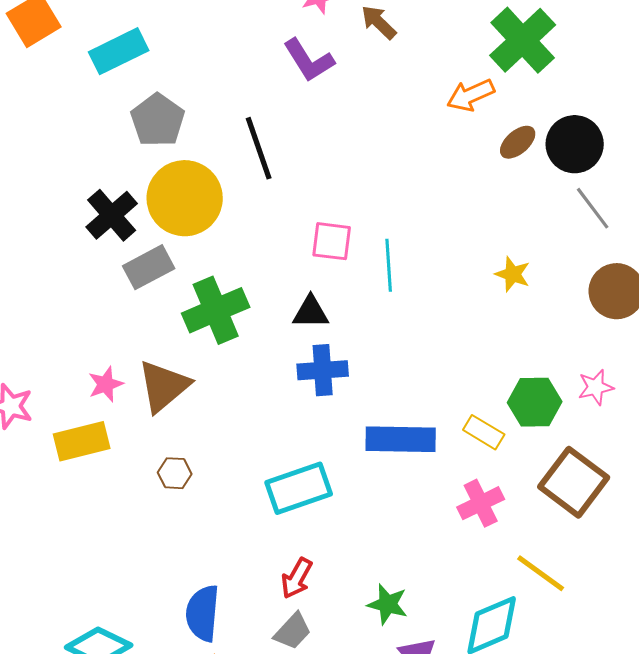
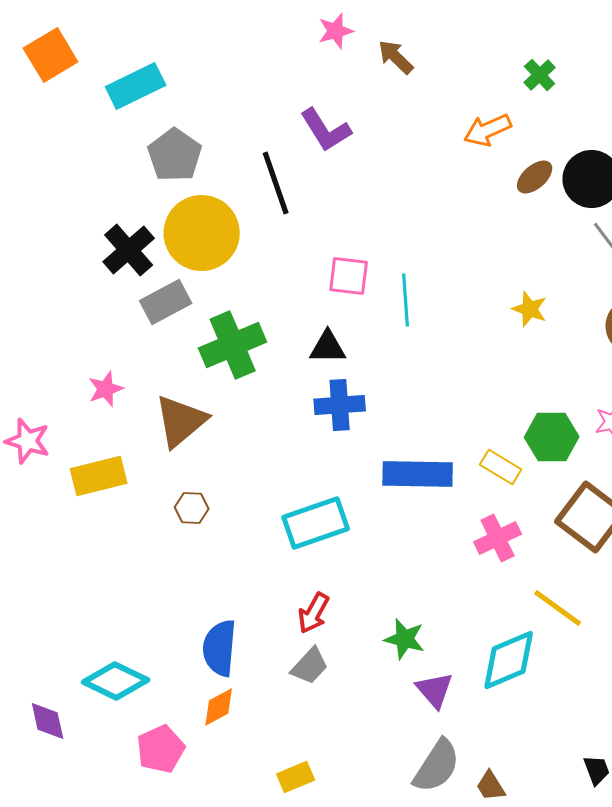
green cross: (523, 40) -> (540, 75), size x0.5
purple L-shape: (309, 60) -> (326, 130), moved
pink star: (106, 384) -> (106, 389), moved

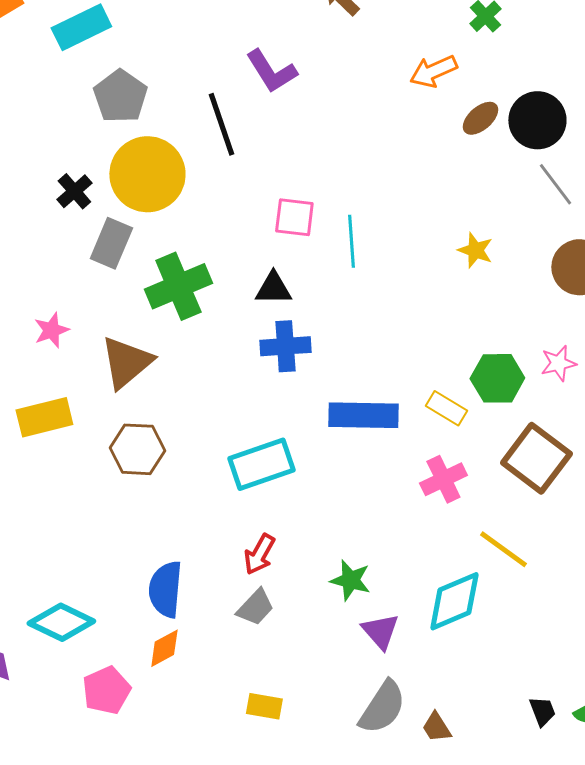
black cross: (129, 250) -> (74, 191), size x0.7
gray rectangle: (166, 302) -> (111, 243), turned -39
brown hexagon: (192, 508) -> (137, 449), size x1.6
yellow rectangle: (296, 777) -> (264, 706), moved, turned 33

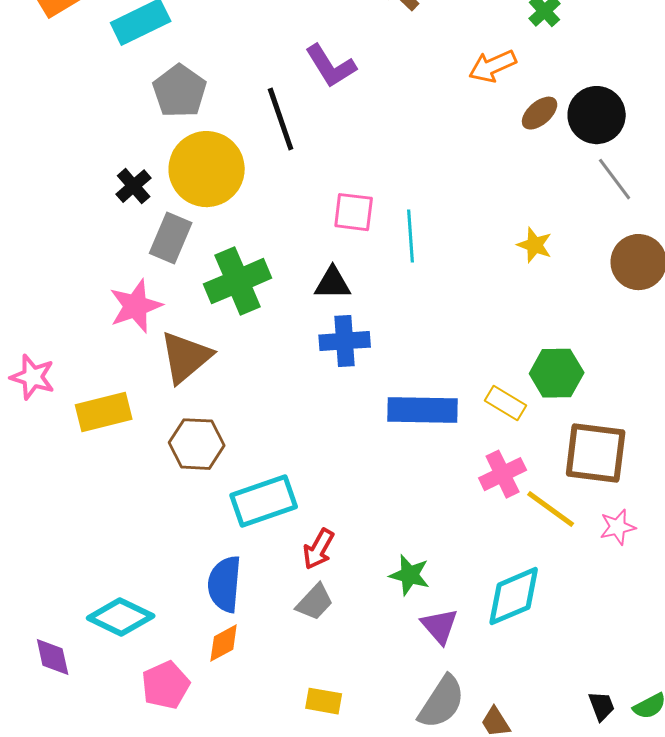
pink star: (51, 330) -> (136, 306), moved, size x1.5
pink star: (558, 363) -> (618, 527), moved
brown square: (536, 458) -> (596, 453), turned -30
cyan rectangle: (261, 464) -> (264, 501), moved
yellow line: (503, 549) -> (551, 509), moved

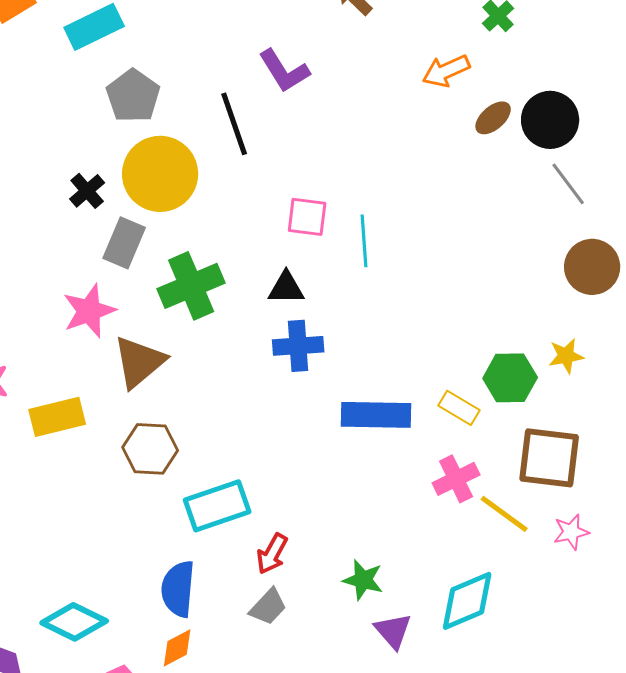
yellow star: (535, 245) -> (566, 356), moved, turned -30

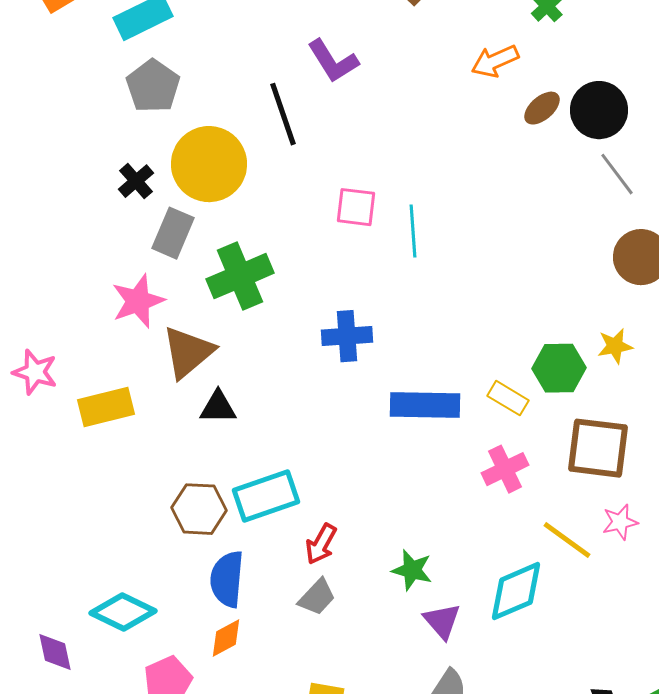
gray pentagon: (133, 96) -> (153, 86), moved
black triangle: (286, 288) -> (218, 407), moved
brown hexagon: (150, 449) -> (199, 509), moved
yellow line: (504, 514) -> (567, 540), moved

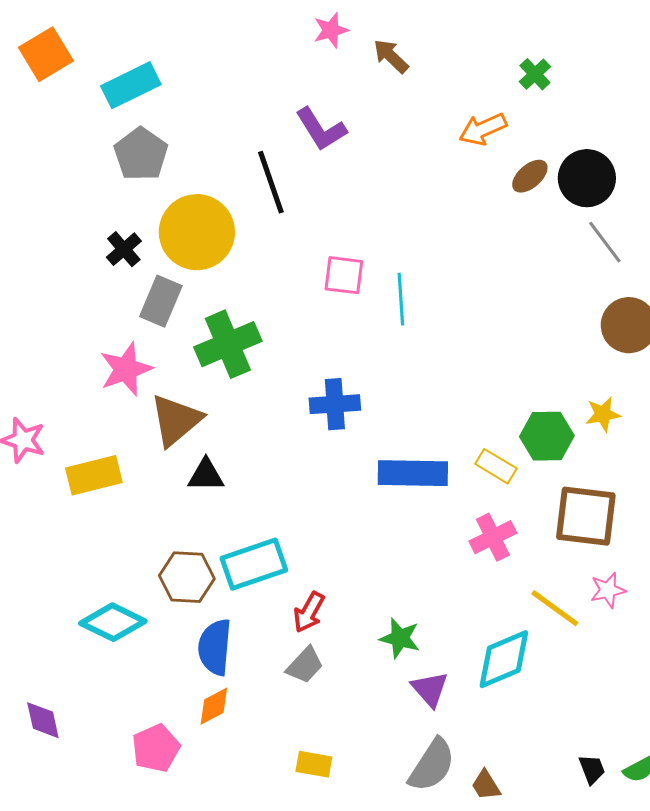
cyan diamond: (123, 612) -> (113, 622), moved

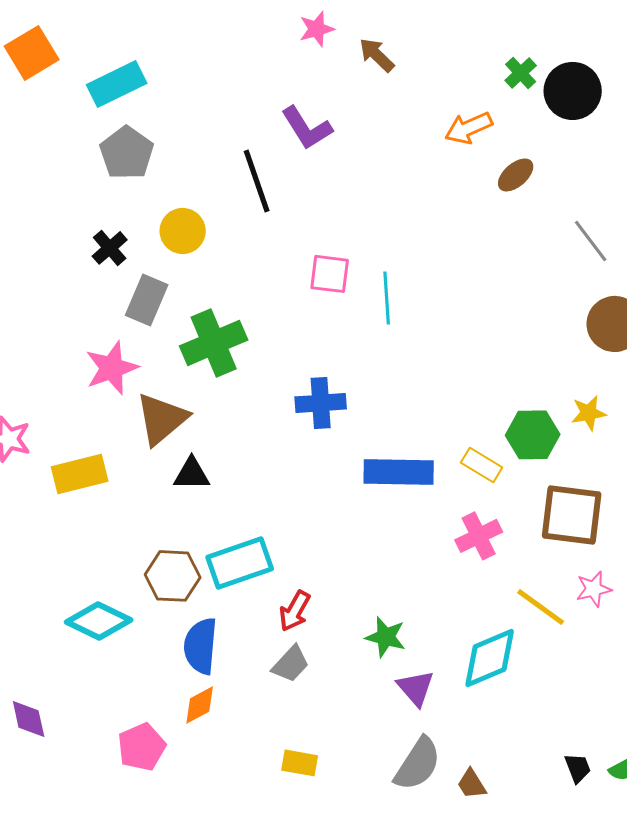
black circle: (587, 178) -> (573, 91), moved
yellow circle: (197, 232) -> (183, 231), size x0.6

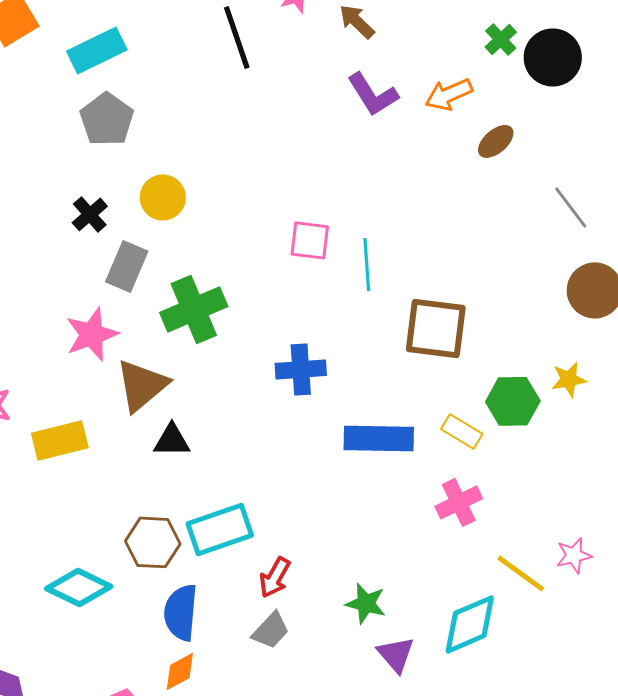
purple L-shape: (307, 128) -> (373, 94), moved
black line: (257, 181) -> (237, 37), moved
brown square: (572, 515) -> (436, 328), moved

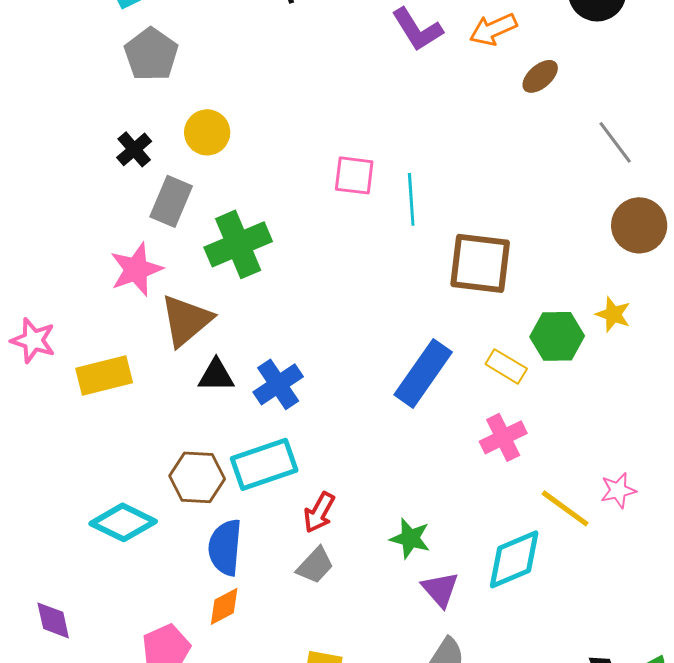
blue cross: (301, 369) -> (278, 384), moved, turned -30
yellow star: (569, 379) -> (613, 314), turned 30
blue rectangle: (379, 438) -> (423, 373), turned -56

